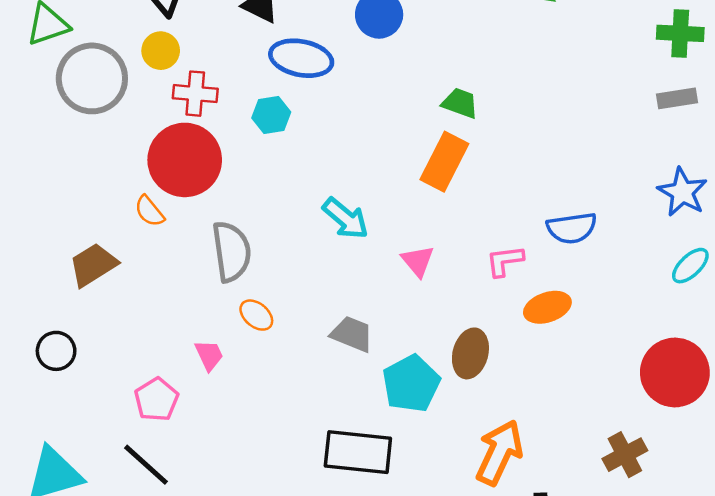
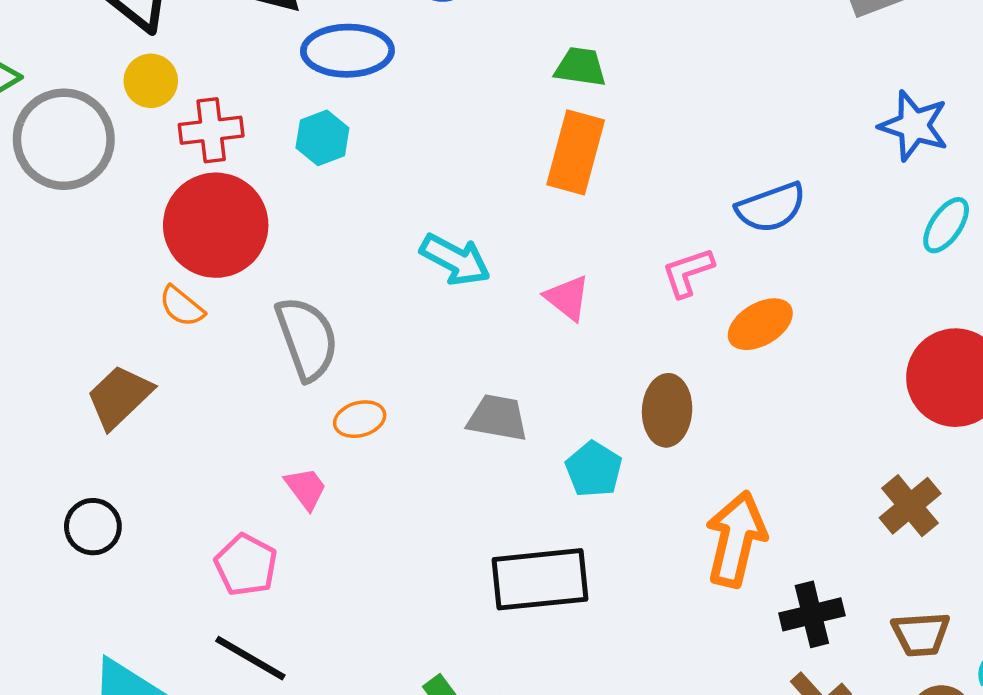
orange ellipse: (256, 315) -> (360, 419), turned -44
cyan pentagon: (411, 384) -> (594, 469), size x0.7

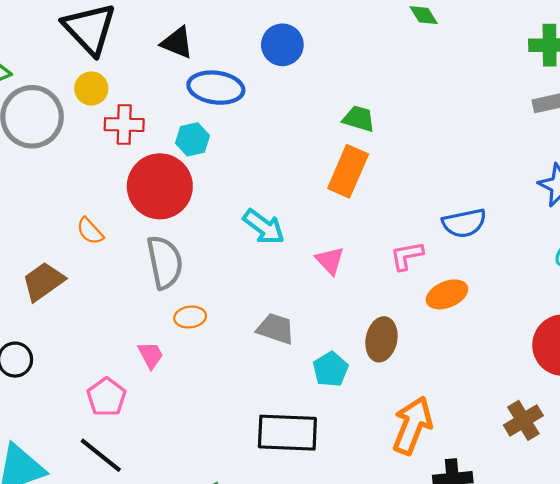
red circle: (216, 225) -> (160, 186), moved

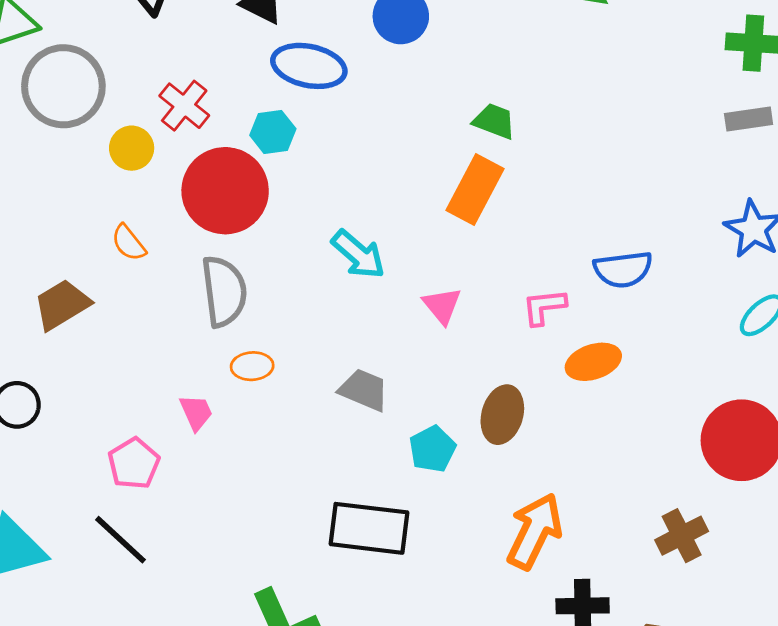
yellow circle: (91, 88) -> (132, 148), moved
red cross: (124, 125) -> (184, 106), turned 33

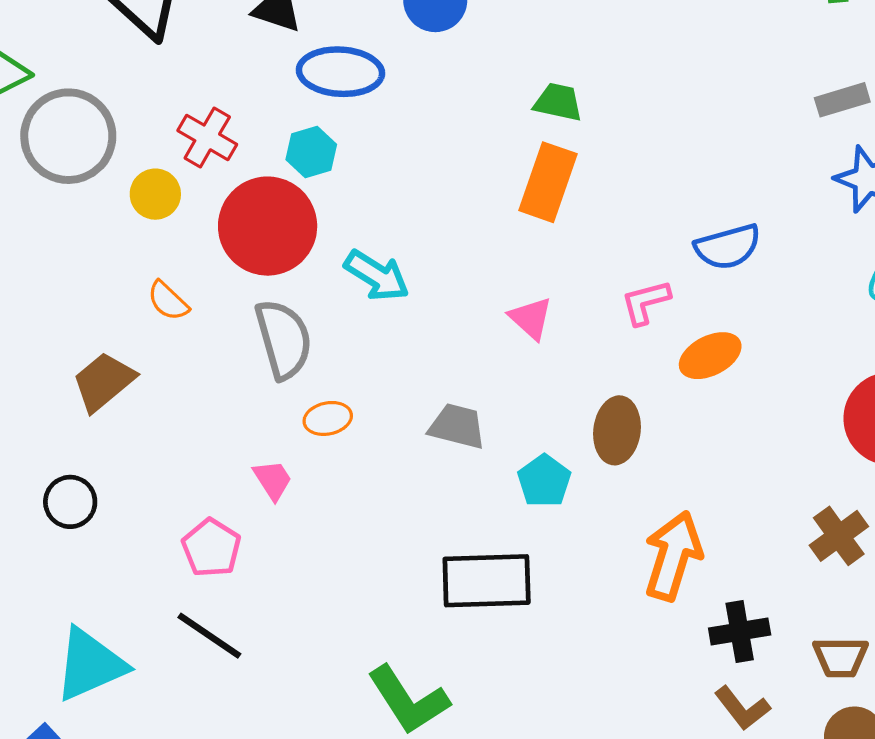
gray rectangle: (749, 119) -> (842, 100), moved
cyan arrow: (358, 254) -> (377, 276), moved

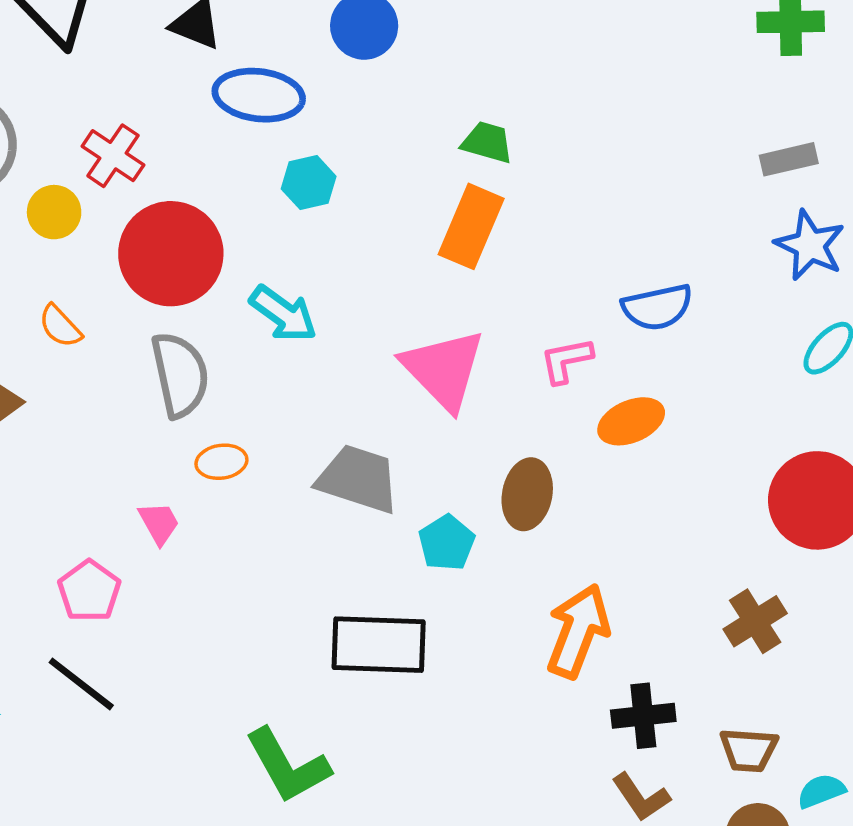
cyan hexagon: (311, 152) -> (309, 183), moved
pink triangle: (531, 318) -> (444, 369), size x1.8
gray trapezoid: (457, 426) -> (358, 479), size x1.4

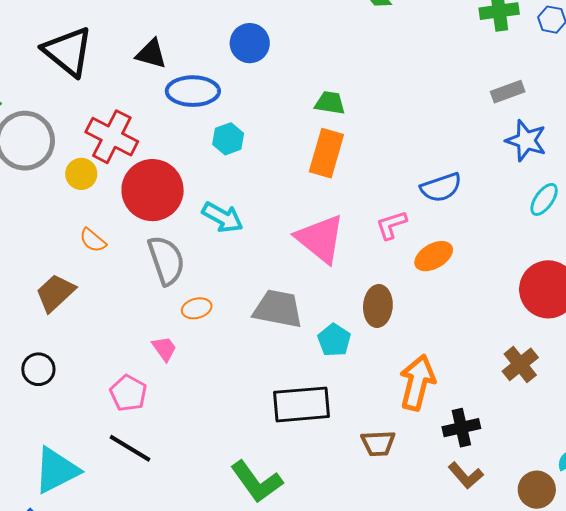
red cross: (113, 156) -> (112, 137), size x1.4
brown trapezoid: (749, 750) -> (378, 443), moved

